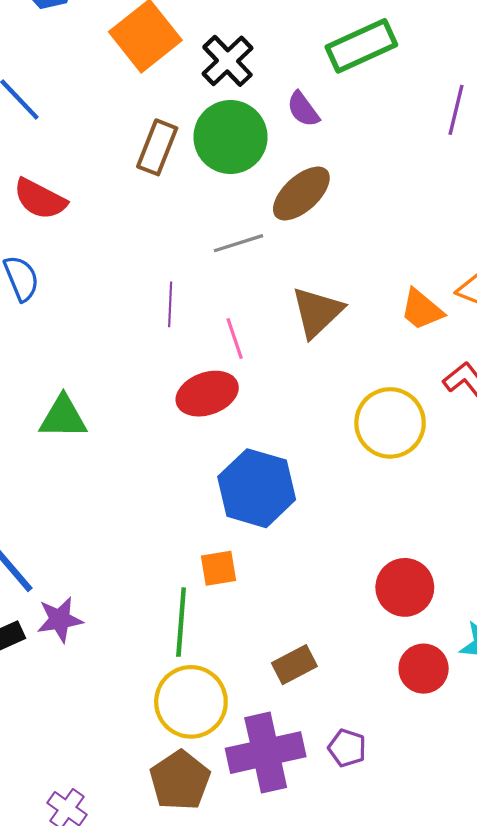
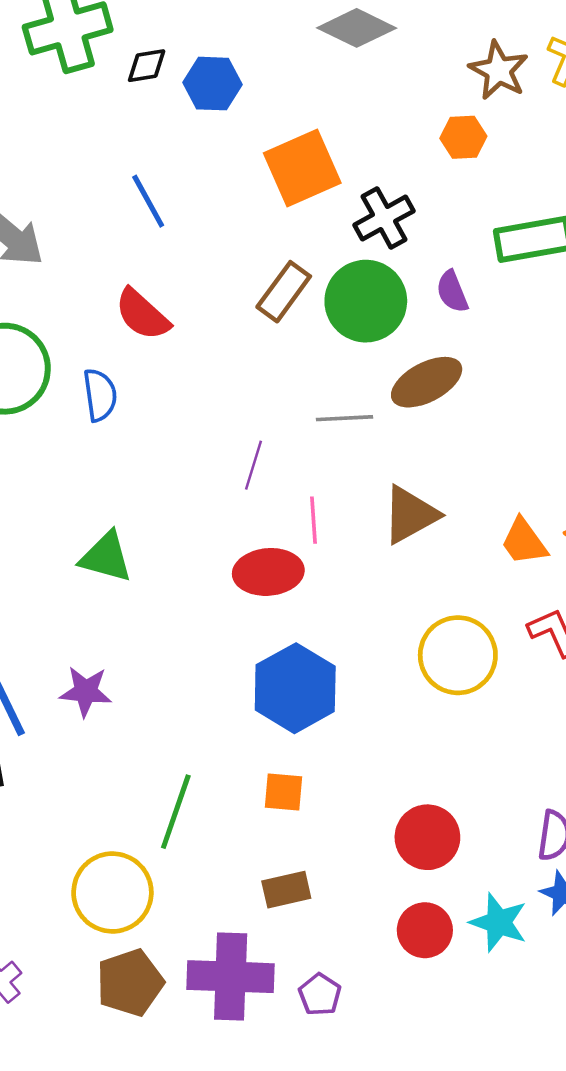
orange square: (218, 568) -> (283, 792), moved
purple star: (60, 620) -> (86, 691), moved
yellow circle: (191, 702) -> (112, 892), moved

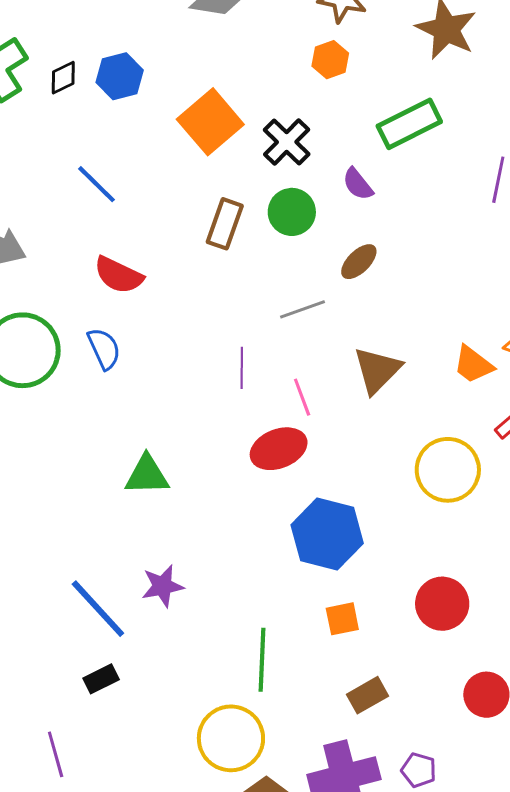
green circle: (366, 301) -> (292, 212), size x0.7
brown ellipse: (427, 382) -> (359, 262), size x0.7
red circle: (427, 837) -> (442, 604), moved

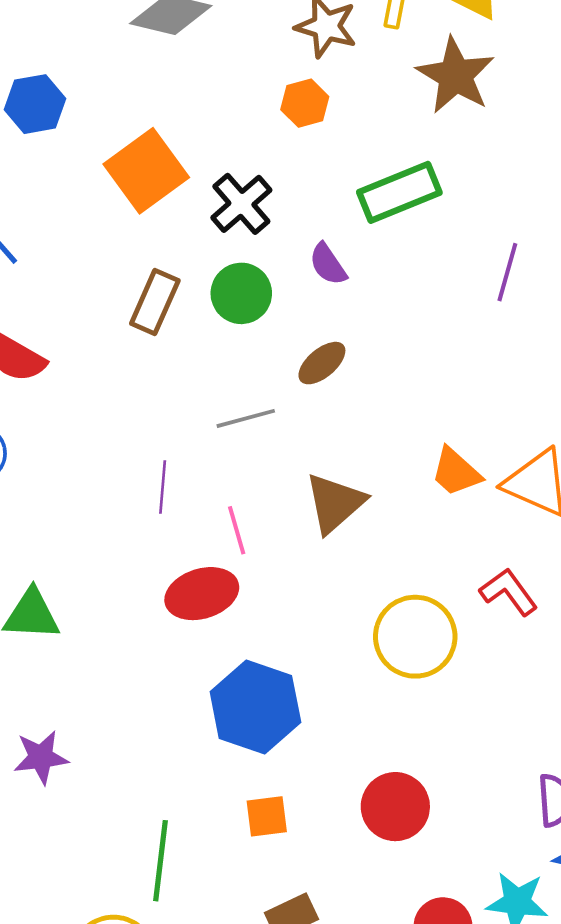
orange trapezoid: (473, 365) -> (456, 472), moved

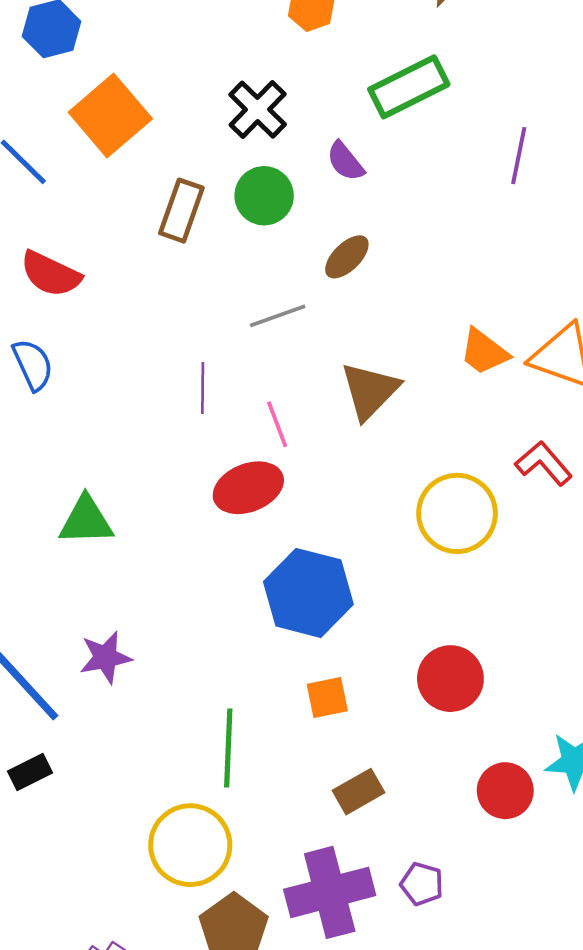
orange square: (146, 171) -> (110, 115), moved

